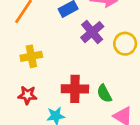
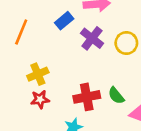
red star: (27, 95) -> (40, 99), moved

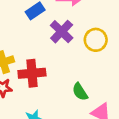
red cross: (87, 97) -> (32, 73), moved

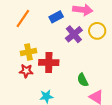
yellow circle: (96, 40) -> (97, 31), moved

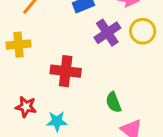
yellow cross: (29, 52) -> (18, 45), moved
red star: (26, 71) -> (26, 107), moved

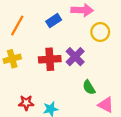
purple cross: (107, 33) -> (75, 57), moved
red cross: (66, 71) -> (50, 59), moved

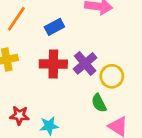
blue rectangle: (54, 21) -> (54, 27), moved
yellow circle: (100, 32) -> (112, 76), moved

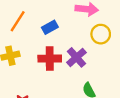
yellow circle: (112, 76) -> (101, 34), moved

